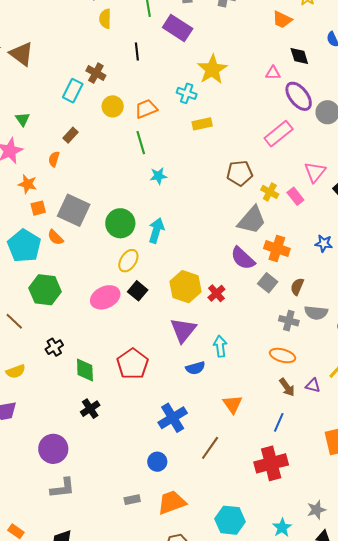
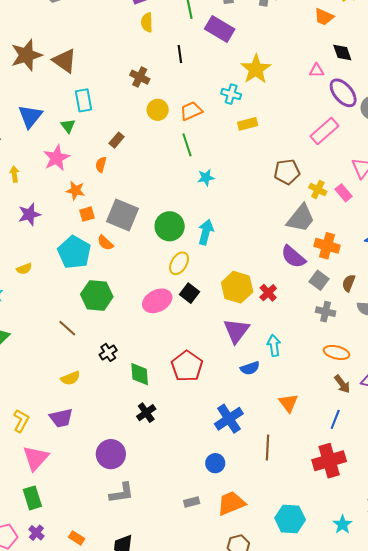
cyan rectangle: (73, 91) -> (83, 100), moved, turned -35
gray cross: (289, 321) -> (326, 312), moved
brown line: (210, 448) -> (268, 447), turned -30

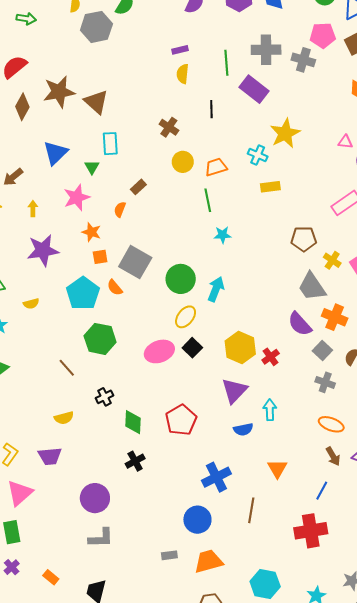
purple star: (29, 214) -> (43, 250), size x1.4
gray trapezoid: (301, 218) -> (312, 287), turned 100
blue circle: (215, 463) -> (197, 520), size x1.4

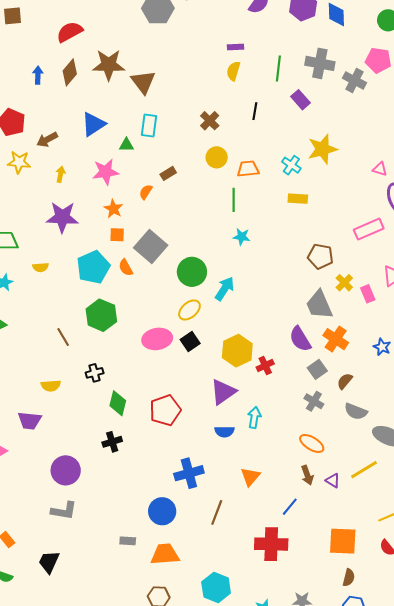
purple rectangle: (254, 89) -> (300, 100), size x0.7
green triangle: (92, 167) -> (126, 145), turned 49

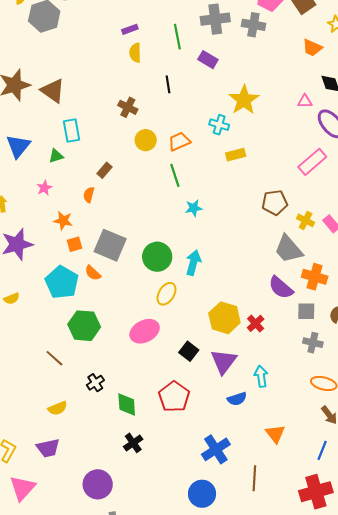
pink star: (106, 172) -> (44, 188), size x0.6
black square: (190, 342) -> (189, 351), moved
gray square: (317, 369) -> (306, 311), turned -36

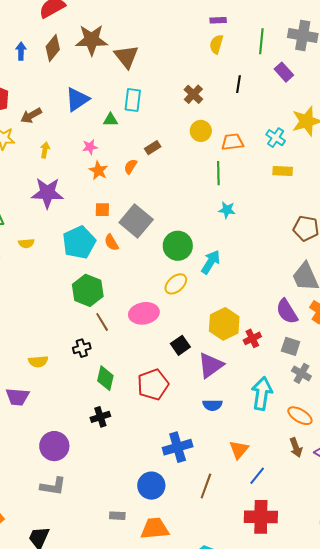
orange star: (63, 221) -> (98, 171), moved
gray square: (306, 311) -> (291, 346), moved
brown line: (54, 358) -> (102, 322), moved
cyan arrow: (261, 376) -> (262, 394), moved, size x1.5
blue line: (322, 450) -> (257, 476), moved

